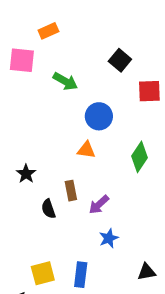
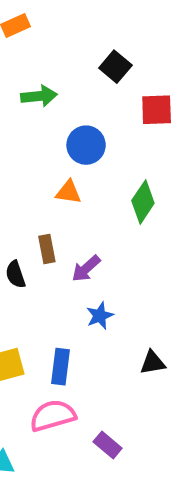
green arrow: (65, 81) -> (39, 96), turned -35

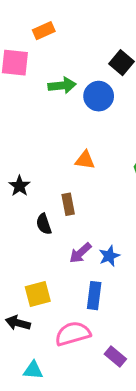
blue circle: (86, 145) -> (99, 96), moved
purple arrow: (86, 269) -> (80, 253), moved
blue rectangle: (61, 367) -> (94, 296), moved

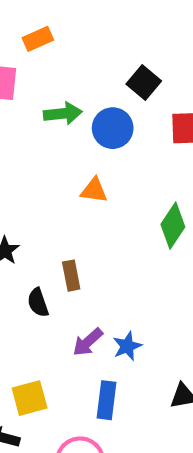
orange triangle: (85, 160) -> (94, 190), moved

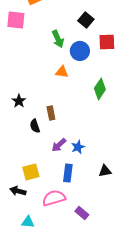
green arrow: (63, 114) -> (58, 39), moved, turned 72
blue circle: (113, 128) -> (80, 51), moved

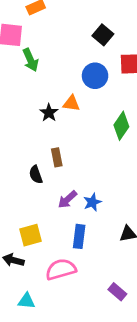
green arrow: (58, 39) -> (30, 60), moved
black star: (19, 101) -> (49, 113), moved
purple rectangle: (82, 213) -> (117, 292), moved

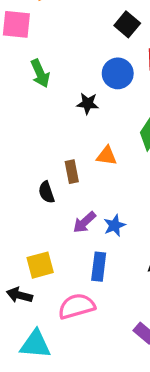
green arrow: (30, 60) -> (40, 73), moved
orange triangle: (71, 103) -> (107, 156), moved
black star: (49, 113) -> (88, 104), moved, turned -30
cyan triangle: (27, 301) -> (35, 344), size x1.5

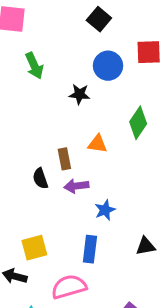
black square: (127, 24) -> (99, 19), moved
purple arrow: (84, 222) -> (76, 186), moved, turned 35

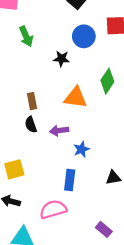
orange triangle: (97, 144) -> (76, 98), size x1.5
brown rectangle: (64, 159) -> (32, 101), moved
yellow square: (34, 248) -> (14, 169), moved

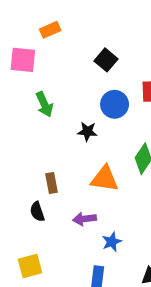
black semicircle: (31, 125) -> (37, 212), moved

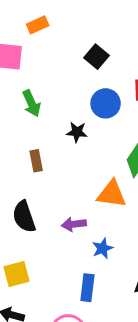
orange triangle: (105, 179) -> (112, 194), moved
brown rectangle: (52, 183) -> (36, 161), moved
black semicircle: (37, 212) -> (24, 217), size x1.5

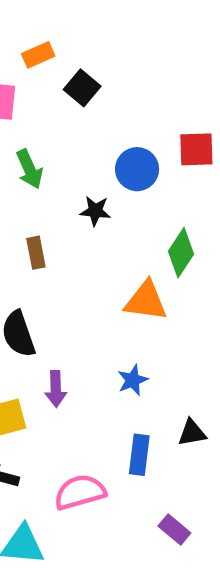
black square: (96, 57) -> (82, 88), moved
purple arrow: (74, 224) -> (56, 389), moved, turned -85
blue rectangle: (87, 288) -> (139, 455), moved

